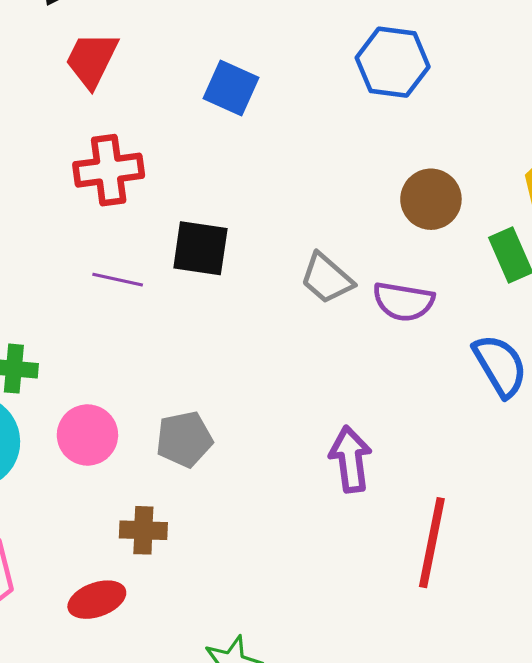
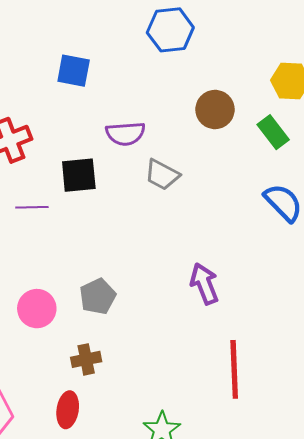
purple semicircle: (403, 301) -> (125, 134), moved
red line: (432, 543) -> (234, 369), moved
red ellipse: (97, 600) -> (68, 410), turned -48

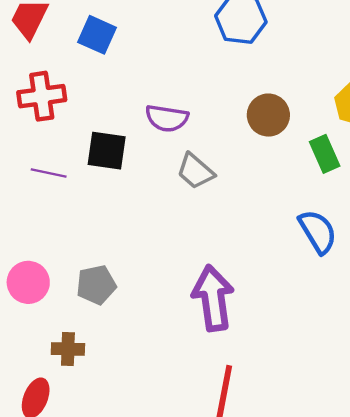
blue square: (74, 71) -> (97, 35), moved
purple arrow: (204, 284) -> (213, 298), size x1.4

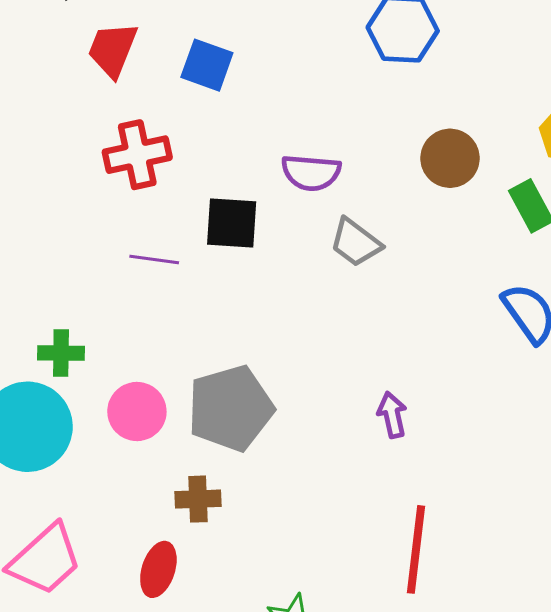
gray pentagon: (96, 285) -> (230, 408), size x1.6
purple arrow: (213, 298) -> (392, 415), size x0.5

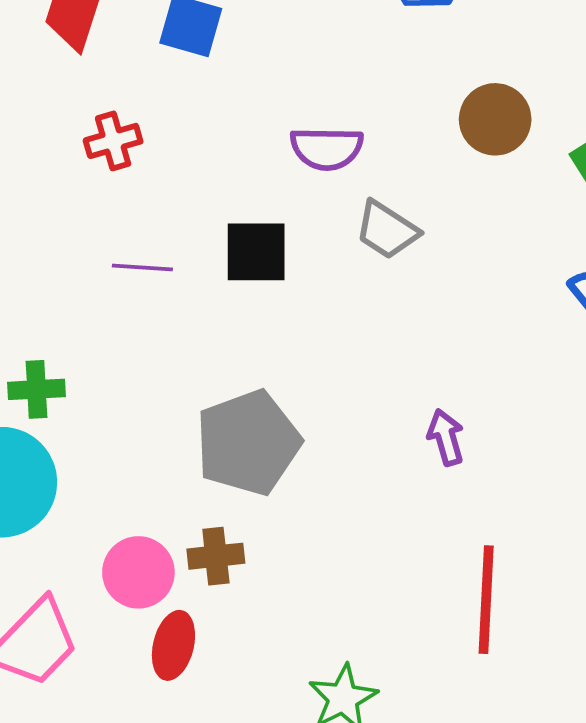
red cross: (137, 155) -> (113, 141), size x0.7
black square: (232, 223) -> (256, 252), moved
pink circle: (137, 411) -> (138, 572), moved

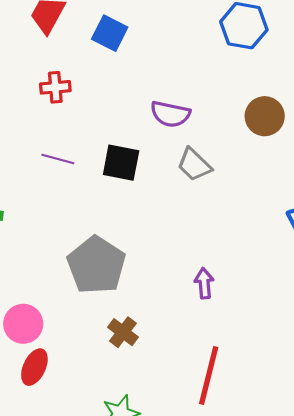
gray pentagon: (248, 443) -> (96, 265), turned -30
brown cross: (216, 556) -> (123, 332), moved, turned 32

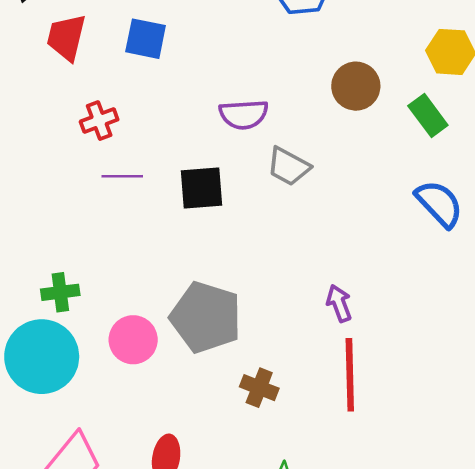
purple line: (58, 159) -> (122, 176), moved
pink circle: (23, 324) -> (133, 340), moved
red line: (209, 376) -> (350, 375), moved

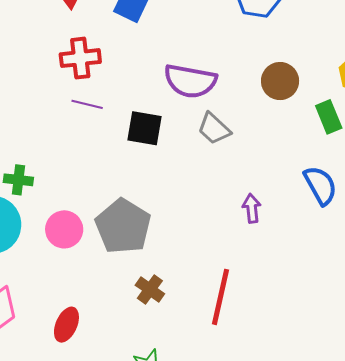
purple semicircle: (244, 114) -> (190, 81), size x1.4
red cross: (99, 121) -> (80, 58), size x1.4
purple arrow: (339, 303) -> (252, 208), moved

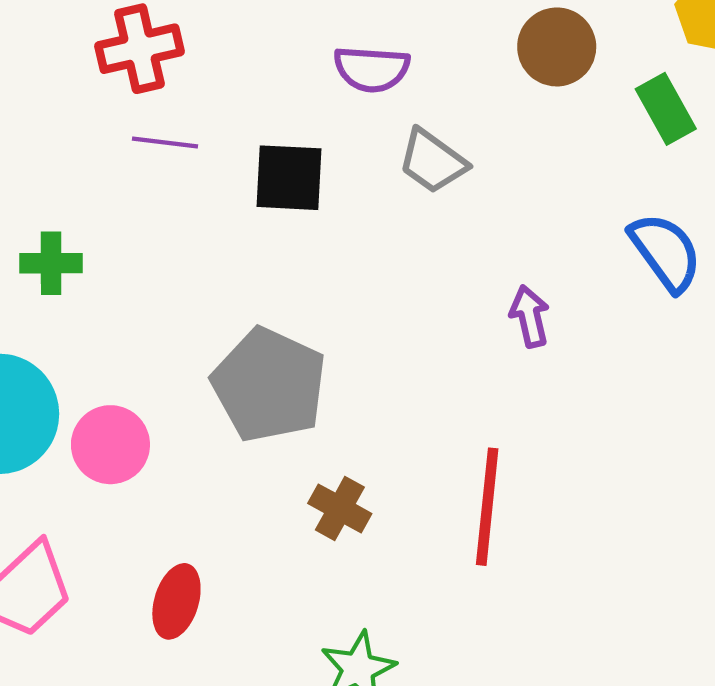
purple semicircle: (190, 81) -> (372, 69), size x0.7
green cross: (18, 180) -> (51, 263), moved
pink circle: (64, 229) -> (110, 445), moved

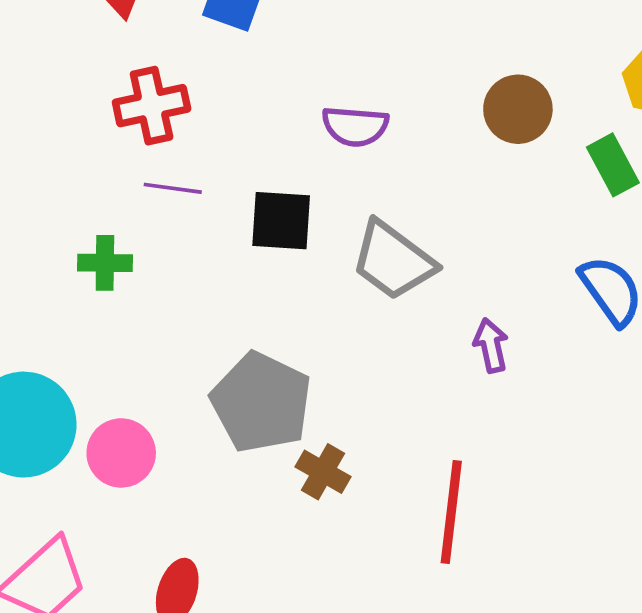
gray trapezoid: (432, 161) -> (393, 260), moved, size x1.4
green cross: (51, 263) -> (105, 263), moved
brown cross: (340, 508) -> (323, 472), moved

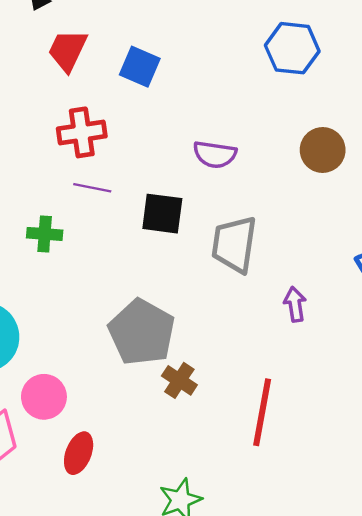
gray trapezoid: (393, 260) -> (234, 244), turned 58
pink circle: (121, 453) -> (44, 397), moved

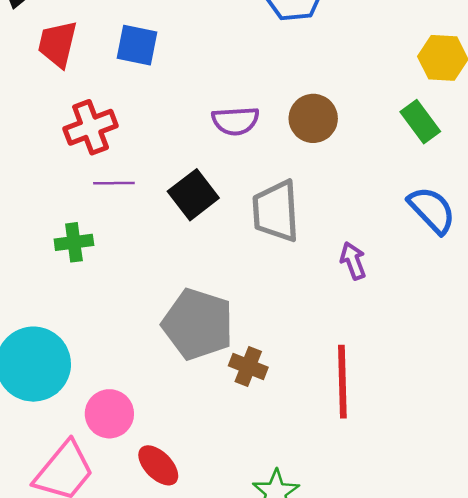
brown circle: (323, 150) -> (313, 118), moved
black square: (162, 214) -> (193, 195), turned -33
red ellipse: (79, 453) -> (158, 465), turned -54

